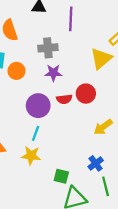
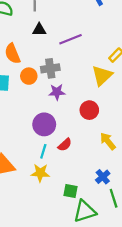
purple line: (71, 19) -> (71, 39), turned 70
orange circle: (16, 71) -> (29, 76), moved
red semicircle: (64, 99) -> (65, 145), moved, turned -32
yellow arrow: (103, 127) -> (108, 141), turned 90

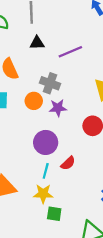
gray cross: (50, 68) -> (50, 83), turned 30
orange circle: (29, 76) -> (34, 101), moved
green square: (71, 191) -> (54, 214), moved

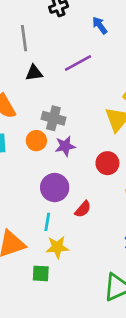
purple line: (70, 52) -> (78, 63), moved
cyan line: (46, 171) -> (47, 222), moved
green square: (54, 214) -> (41, 273), moved

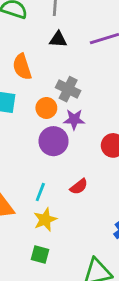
purple circle: (55, 188) -> (54, 141), moved
yellow star: (57, 247) -> (45, 220), turned -30
green square: (41, 273) -> (40, 255), moved

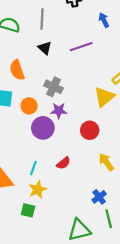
black triangle: (58, 39) -> (45, 48), turned 40
orange circle: (46, 108) -> (29, 106), moved
green square: (40, 255) -> (28, 210), moved

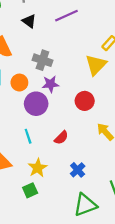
cyan line: (33, 168) -> (28, 136), moved, turned -32
blue cross: (99, 197) -> (78, 170), moved
green square: (28, 210) -> (30, 190), turned -32

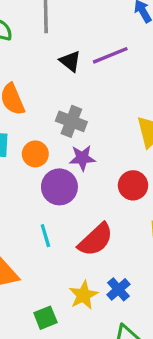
black triangle: (29, 21) -> (70, 61), moved
red semicircle: (61, 138) -> (96, 240), size x1.6
yellow star: (38, 168) -> (83, 295), moved

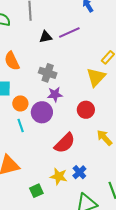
black triangle: (70, 61) -> (46, 37), turned -48
orange circle: (35, 154) -> (20, 103), moved
cyan line: (45, 236) -> (21, 126), moved
yellow star: (83, 295) -> (59, 176), turned -30

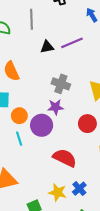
gray cross: (48, 73) -> (61, 84), moved
red semicircle: (65, 143) -> (65, 158), turned -110

